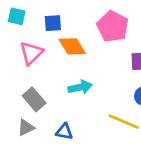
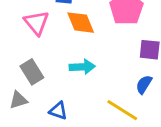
pink triangle: (31, 53) -> (37, 23), turned -35

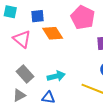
cyan arrow: (82, 67) -> (56, 76), moved

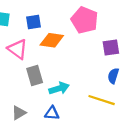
orange diamond: (53, 33) -> (52, 40), turned -45
gray rectangle: (25, 74) -> (35, 75), moved, turned 30

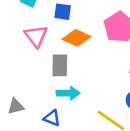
gray rectangle: (35, 75) -> (60, 65), moved

